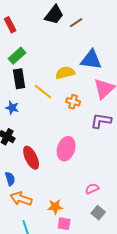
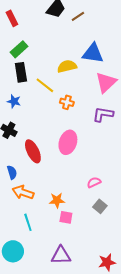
orange cross: (73, 102) -> (67, 102), moved

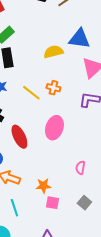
yellow line: (45, 85) -> (31, 93), moved
pink semicircle: (94, 182) -> (80, 168), turned -56
gray square: (100, 206) -> (84, 203), moved

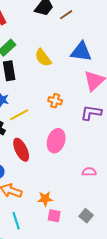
yellow semicircle: (53, 52) -> (43, 58), moved, turned -114
yellow line: (31, 93) -> (19, 115), moved, turned -66
pink semicircle: (80, 168) -> (89, 172), moved, turned 80

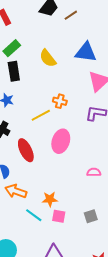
yellow line: (19, 115) -> (41, 115), moved
gray square: (86, 216) -> (91, 216), turned 32
cyan line: (16, 221) -> (34, 215), moved, turned -36

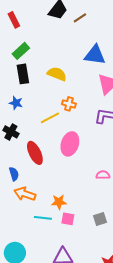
yellow semicircle: (48, 58) -> (57, 74), moved, turned 150
cyan line: (34, 215) -> (43, 218), turned -30

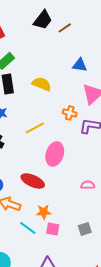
blue triangle: (95, 55) -> (80, 65), size x0.7
orange cross: (69, 104) -> (70, 113), moved
red ellipse: (35, 153) -> (33, 181), moved, turned -40
cyan line: (43, 218) -> (28, 228), turned 30

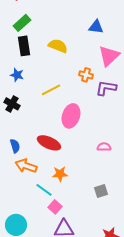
pink square: (53, 229) -> (55, 207), moved, turned 32

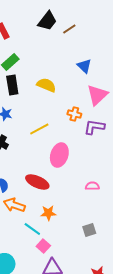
blue triangle: (96, 27) -> (84, 66), turned 35

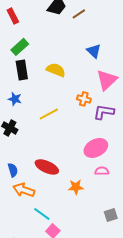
pink ellipse: (59, 155) -> (96, 148), moved, turned 45
orange star: (48, 213) -> (76, 187), moved
gray square: (89, 230) -> (111, 215), moved

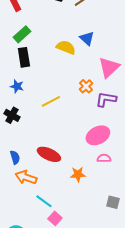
blue triangle: (94, 51) -> (87, 38), moved
yellow semicircle: (56, 70) -> (66, 47), moved
orange cross: (84, 99) -> (86, 86), turned 32
gray square: (111, 215) -> (113, 202), turned 32

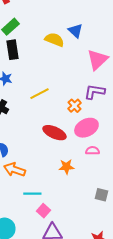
orange cross: (86, 86) -> (74, 106), moved
red ellipse: (49, 154) -> (54, 133), moved
cyan line: (44, 201) -> (32, 194), turned -36

